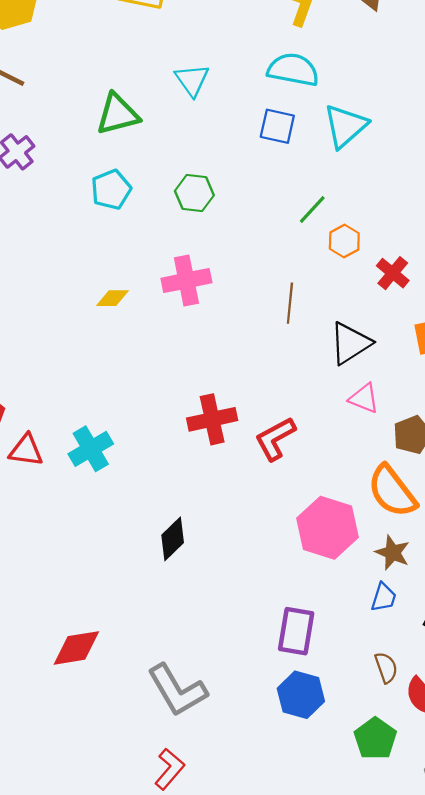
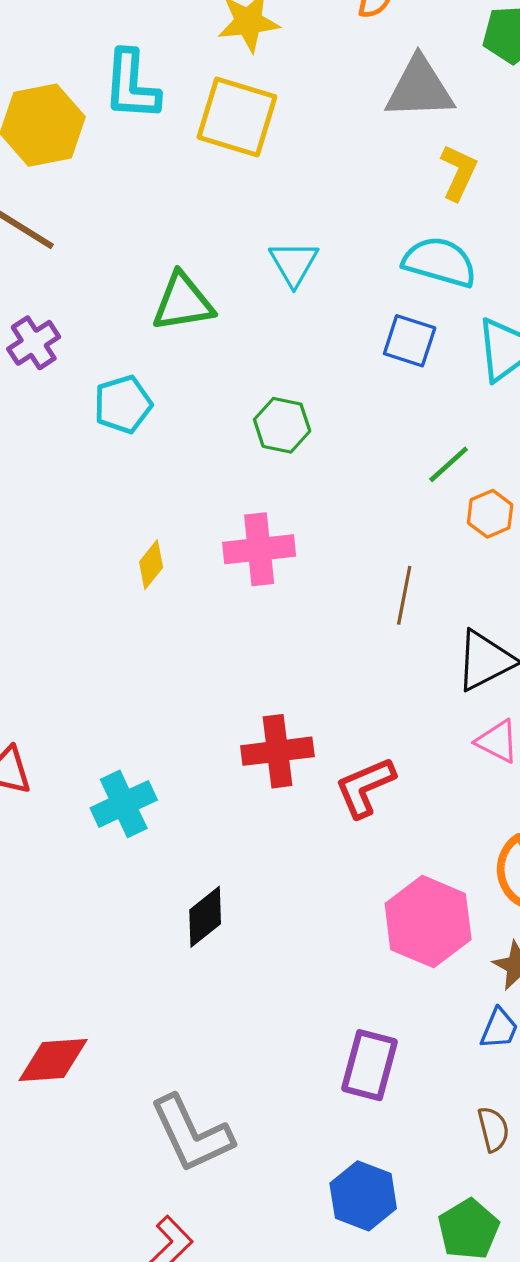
cyan pentagon: (111, 190) -> (123, 404), moved
yellow diamond: (112, 298) -> (151, 565), turned -56
cyan cross: (91, 449) -> (124, 804), moved
blue hexagon: (301, 695) -> (363, 1196), moved

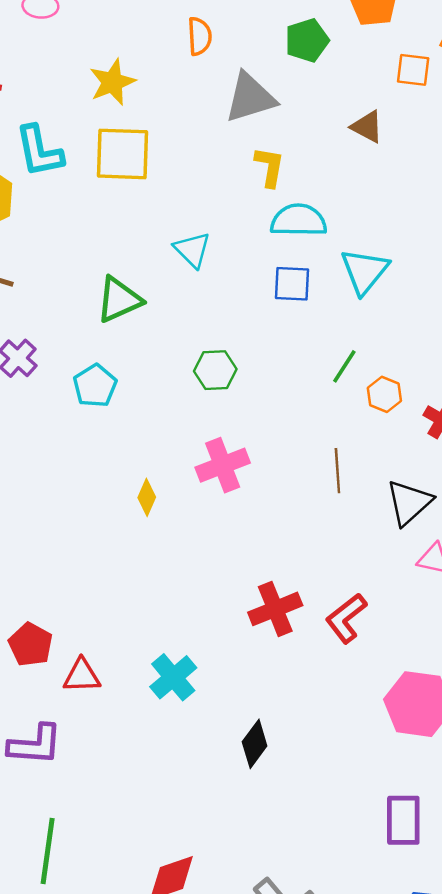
yellow L-shape: (459, 172) -> (270, 167), moved

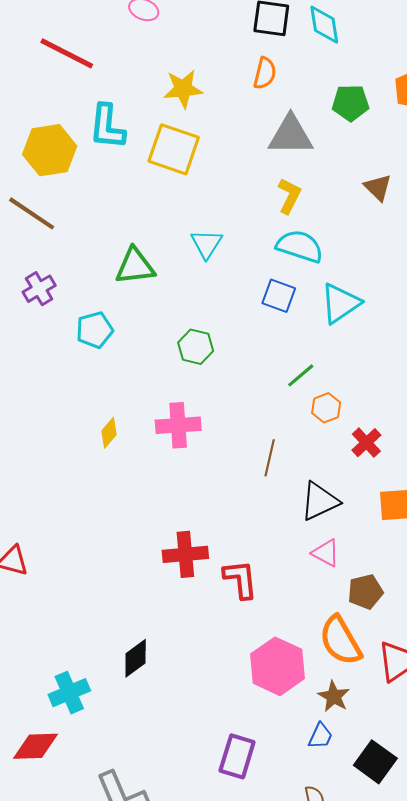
red L-shape: (346, 618) -> (240, 579), turned 105
cyan cross: (173, 677) -> (69, 693), moved

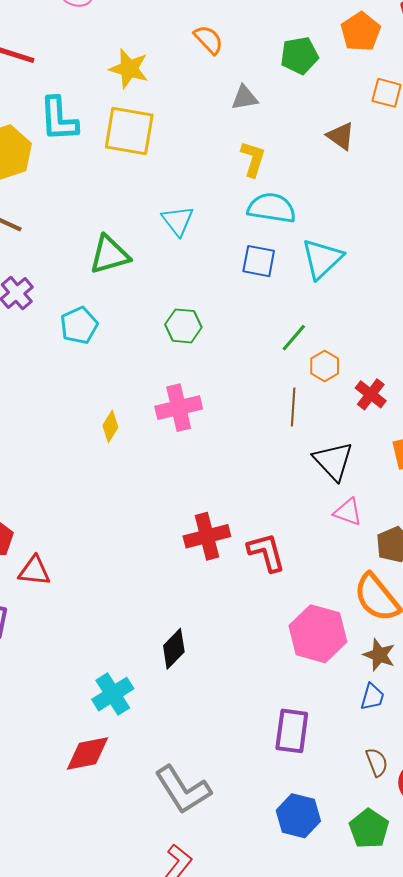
orange semicircle: (265, 73) -> (208, 40), turned -48
yellow star: (183, 89) -> (129, 69), turned 30
gray triangle: (291, 135) -> (245, 98), size x0.6
brown line: (270, 458) -> (293, 407), moved
black triangle: (320, 501) -> (333, 461), turned -39

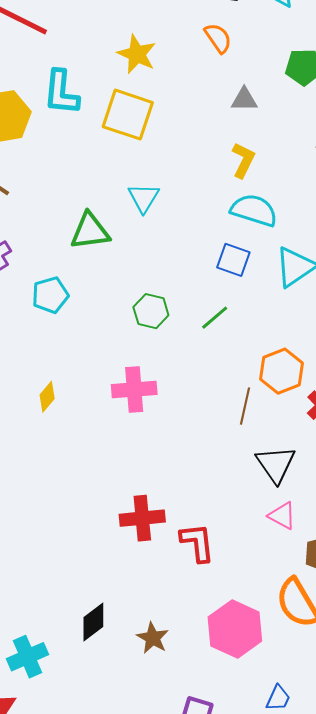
cyan triangle: (178, 221) -> (144, 198), moved
green line: (294, 338) -> (215, 318), moved
orange hexagon: (325, 366) -> (282, 371), size x1.5
yellow diamond: (110, 426) -> (47, 397), moved
brown star: (379, 655) -> (153, 638), moved

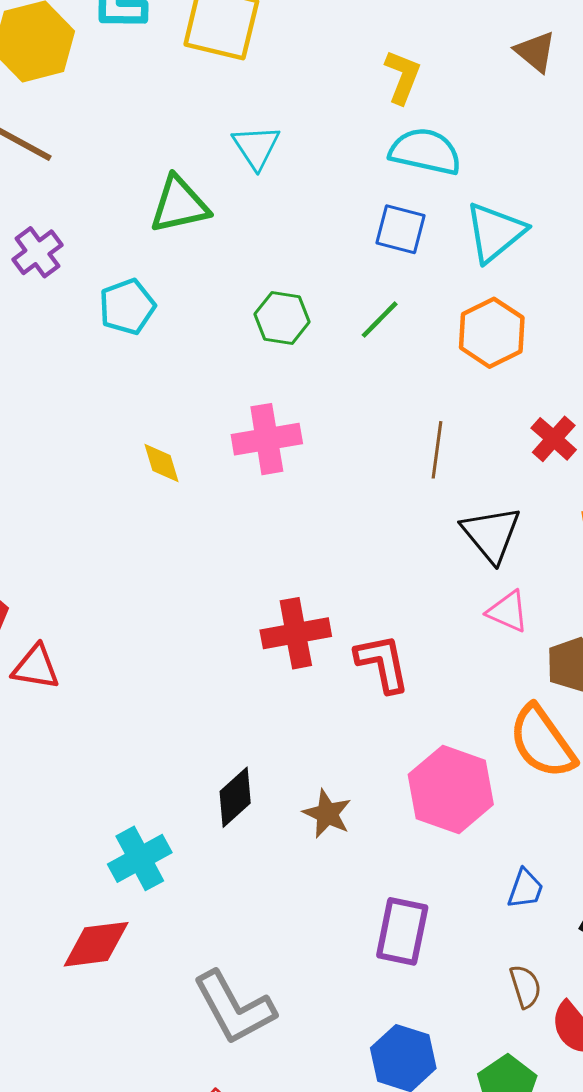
orange hexagon: (282, 371) -> (492, 333), moved
yellow diamond: (47, 397) -> (162, 463), moved, turned -52

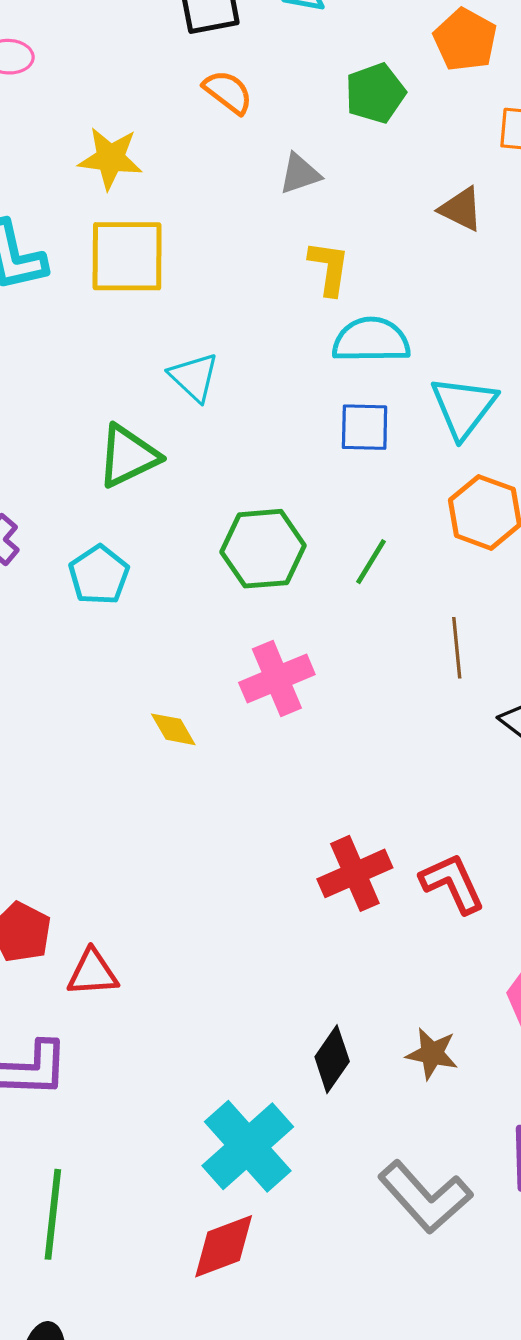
green hexagon: (282, 318) -> (263, 549), size x1.4
green line: (380, 320) -> (371, 562), moved
cyan cross: (140, 858) -> (248, 1146), size x1.4
gray L-shape: (234, 1008) -> (425, 1197), moved

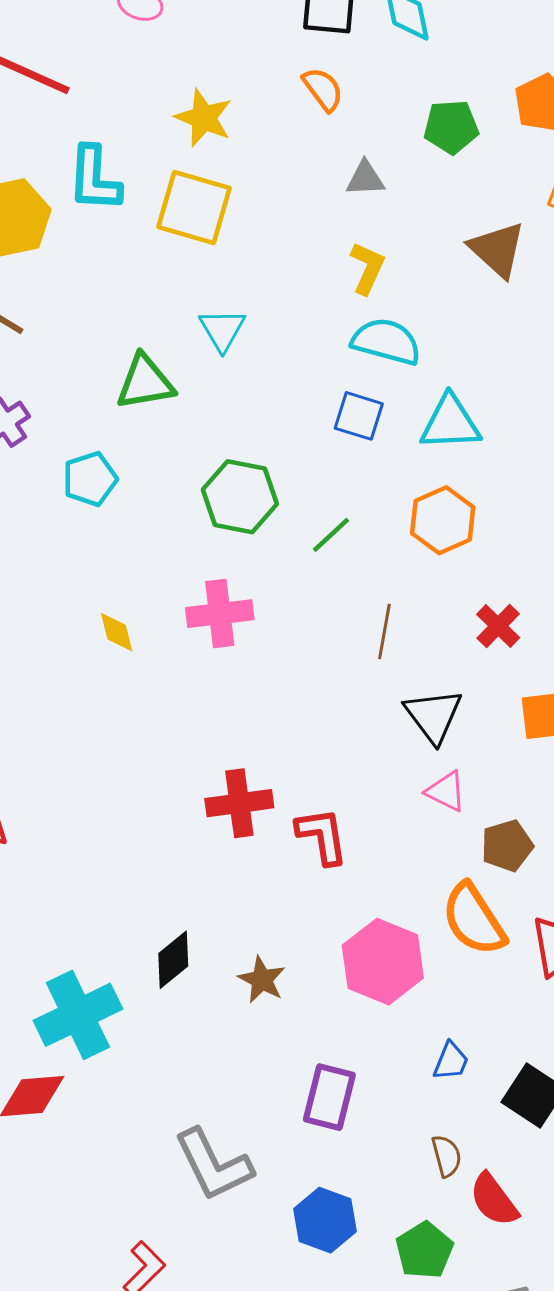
brown triangle: (461, 209) -> (497, 249), size x1.4
cyan triangle: (464, 407) -> (450, 423), turned 34
gray L-shape: (425, 1197) -> (213, 1165), moved

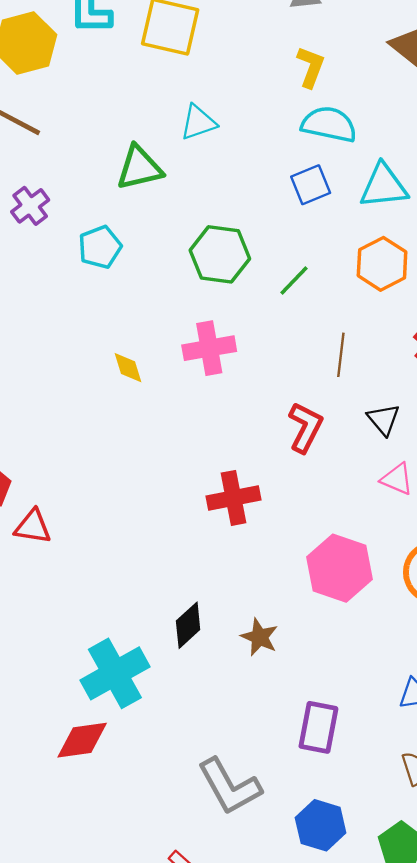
cyan triangle: (222, 330) -> (198, 122), turned 45
blue square: (359, 416) -> (311, 185), turned -36
black triangle: (433, 716) -> (384, 419), size x0.7
red L-shape: (322, 836) -> (305, 427), moved, turned 39
pink hexagon: (383, 962) -> (340, 568), moved

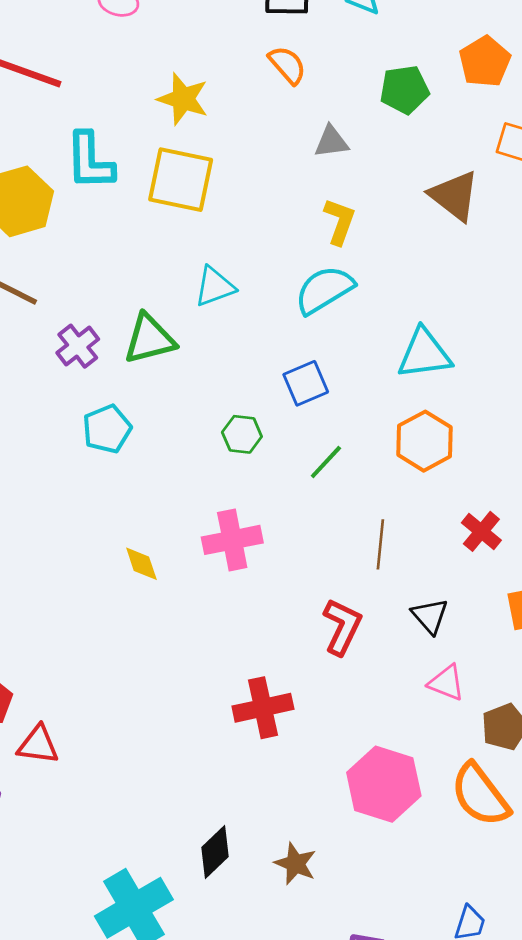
cyan semicircle: (329, 124) -> (324, 290), moved, turned -42
blue square: (311, 185) -> (306, 383), moved
purple cross: (30, 206) -> (78, 346), moved
green hexagon: (220, 254) -> (242, 434), size x0.6

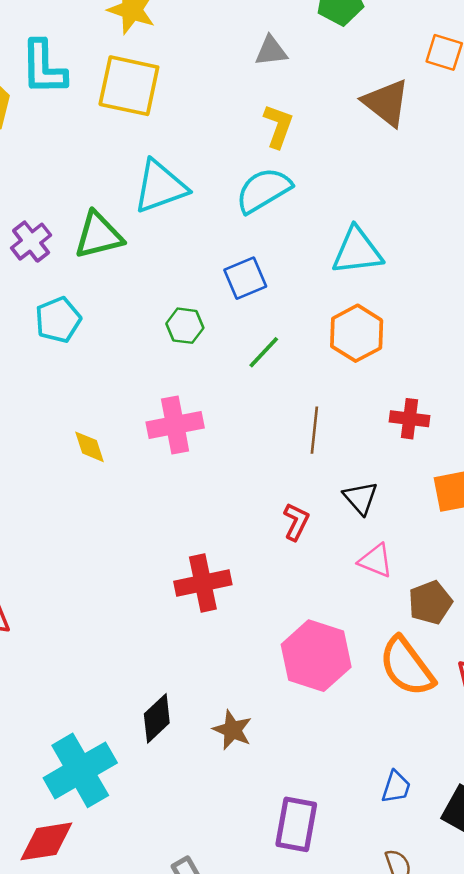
cyan triangle: (215, 287) -> (160, 186), size x1.4
red cross: (481, 531) -> (410, 419), turned -33
red L-shape: (342, 627) -> (296, 522), moved, size x0.7

